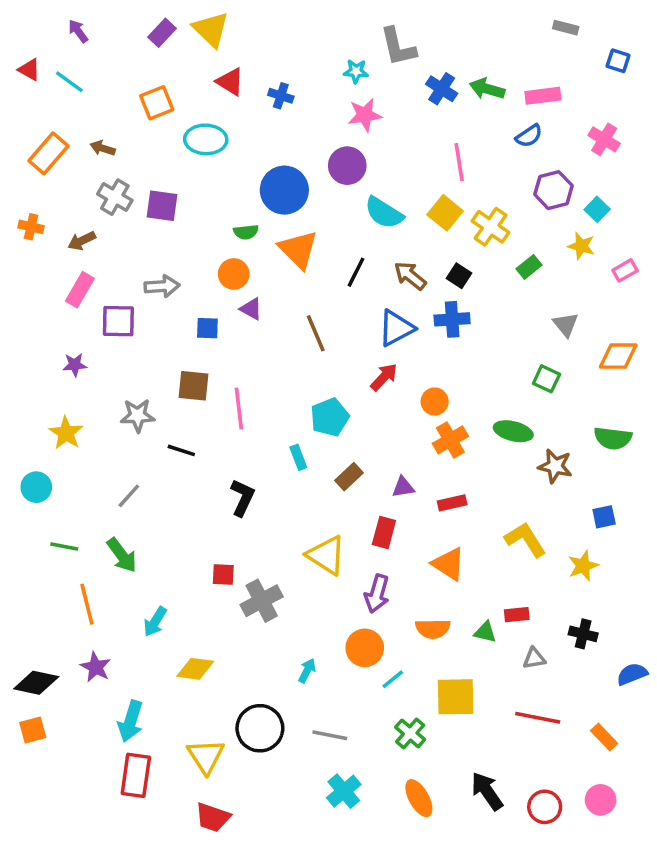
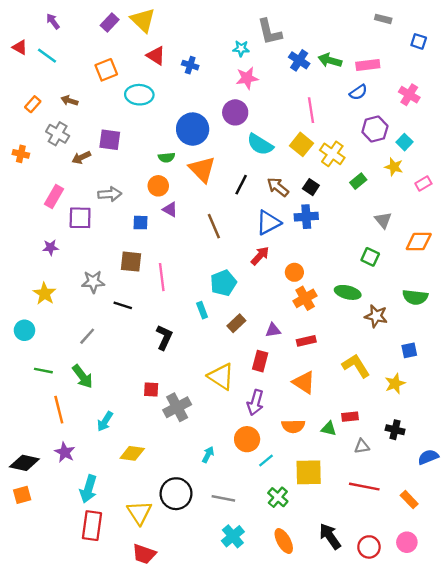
orange rectangle: (48, 153) -> (33, 104), size x0.6
gray cross: (115, 197) -> (58, 134), moved
brown arrow: (82, 241) -> (81, 157), moved

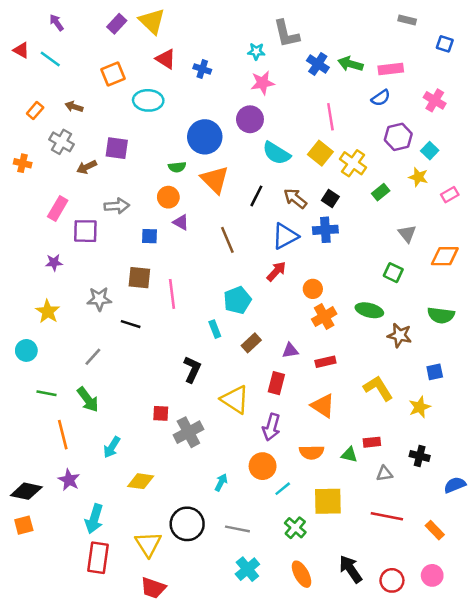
black L-shape: (164, 337) -> (192, 369), moved

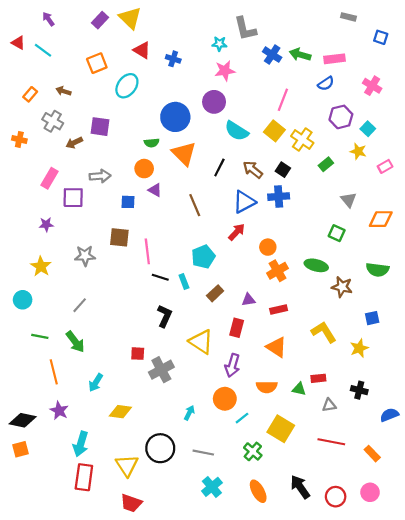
cyan ellipse: (148, 100) -> (127, 86), turned -55
pink line: (330, 117) -> (283, 100), turned 30
black line: (131, 324) -> (160, 277), moved
yellow square: (328, 501) -> (281, 429), turned 32

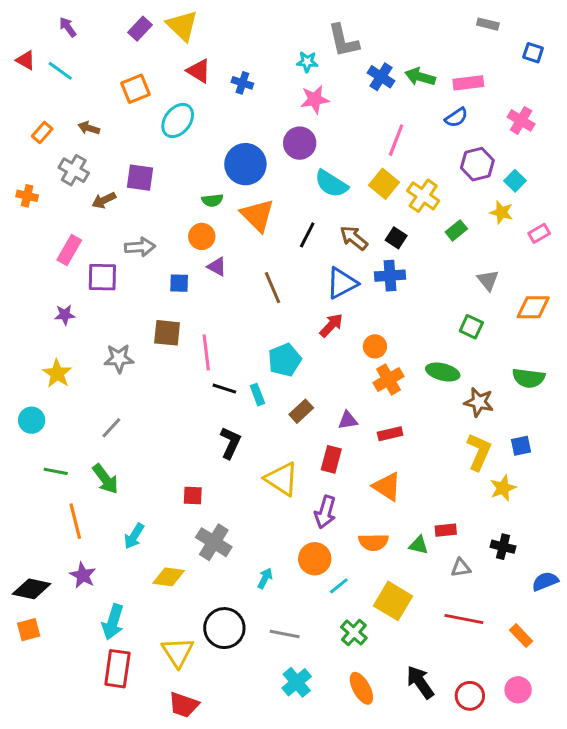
yellow L-shape: (324, 332) -> (479, 452), moved, turned 56
gray cross: (161, 370) -> (214, 542), moved, turned -30

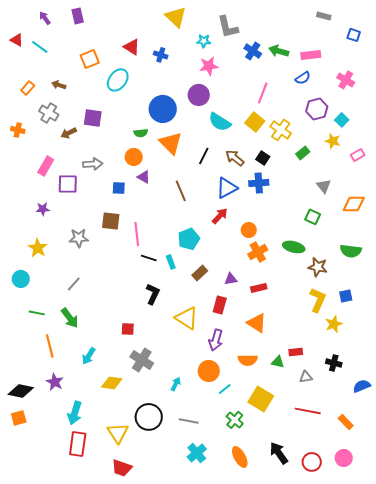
yellow triangle: (182, 26) -> (176, 17), moved
purple rectangle: (140, 29) -> (78, 16), moved, turned -56

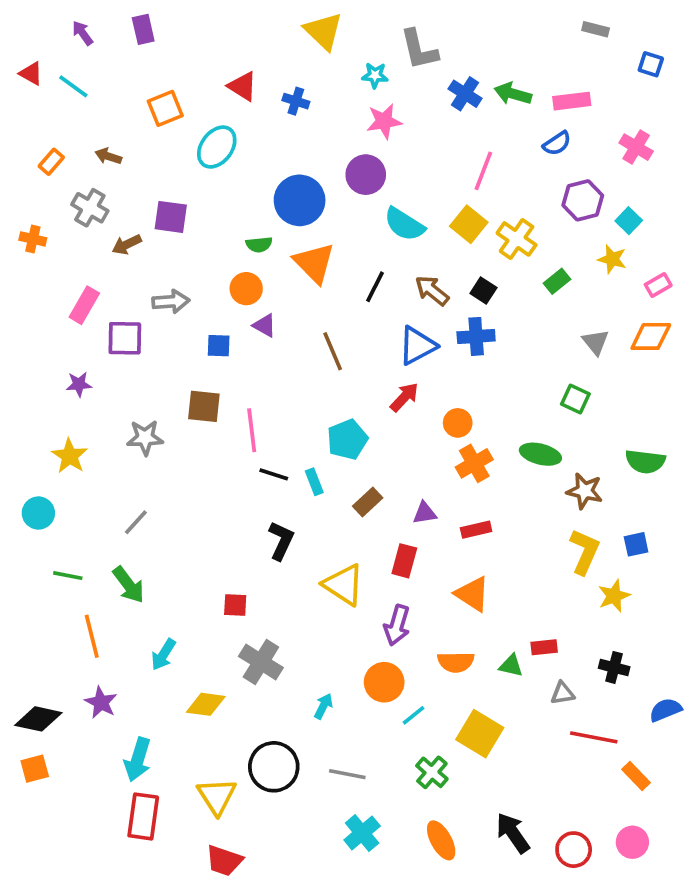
orange diamond: (354, 204) -> (651, 336), moved
red line: (308, 411) -> (594, 737), moved

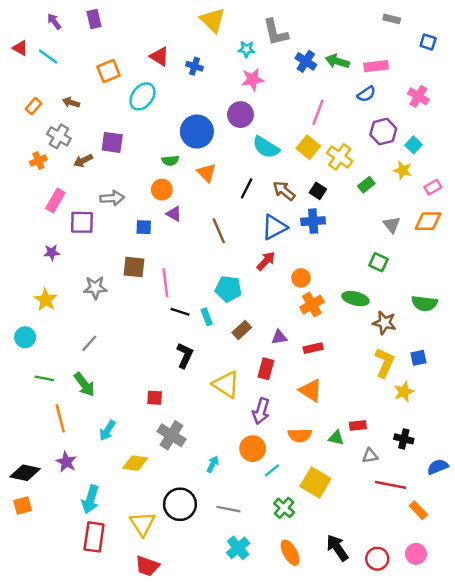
orange cross: (33, 239) -> (38, 161), moved, turned -35
orange triangle: (314, 263) -> (207, 173), size x0.7
cyan pentagon: (347, 439) -> (228, 289), turned 30

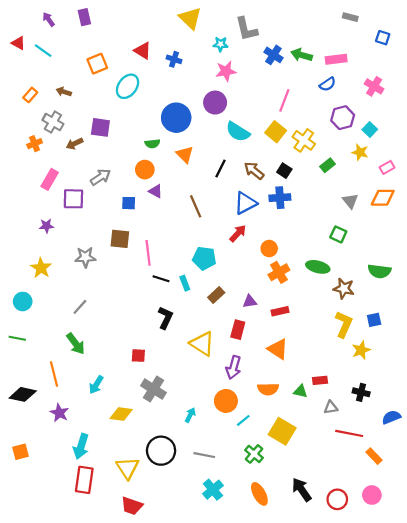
gray arrow: (112, 198) -> (100, 177), turned -30
green line: (44, 378) -> (17, 338), moved
black diamond: (25, 473) -> (23, 394), moved

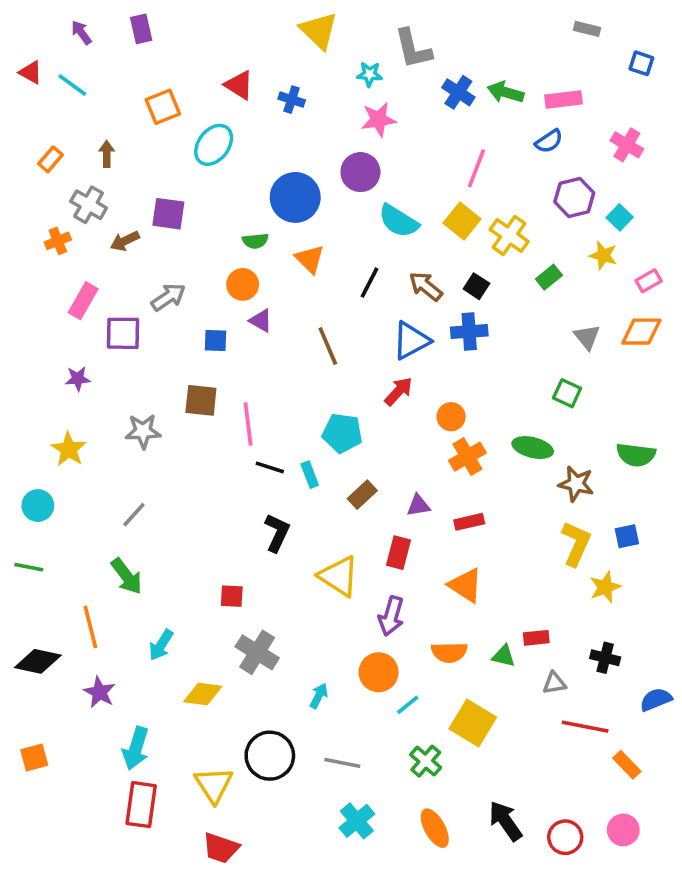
brown arrow: (64, 92) -> (107, 154), turned 72

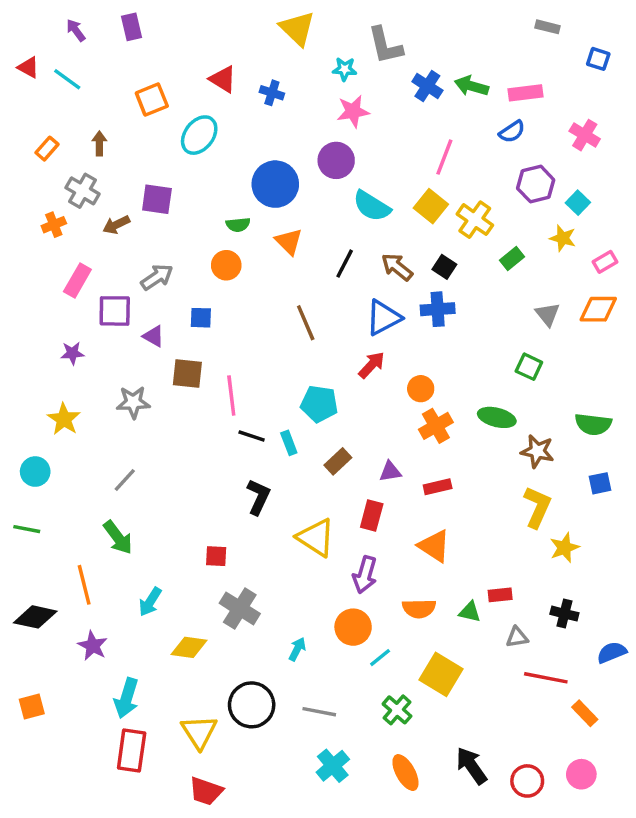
purple triangle: (261, 321) -> (154, 336), moved
blue square: (627, 536) -> (600, 483), moved

